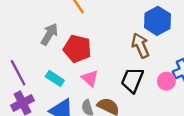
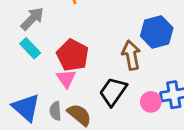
red pentagon: (77, 49) -> (73, 55), moved
cyan rectangle: (55, 78) -> (30, 48), moved

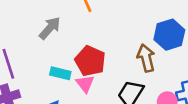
cyan rectangle: (30, 48) -> (60, 73), moved, turned -30

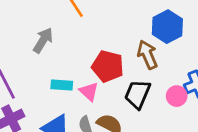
red pentagon: (90, 61) -> (108, 66), moved

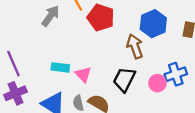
gray arrow: (43, 40) -> (50, 16), moved
red pentagon: (108, 66) -> (101, 17), moved

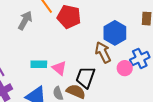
blue hexagon: (153, 24) -> (115, 33), moved
brown arrow: (135, 46) -> (103, 52), moved
black trapezoid: (124, 79) -> (85, 77), moved

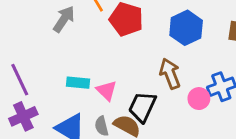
blue hexagon: (115, 33) -> (186, 28), moved

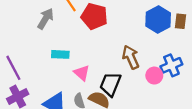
blue hexagon: (186, 28) -> (158, 20), moved
cyan rectangle: (78, 83) -> (60, 54), moved

